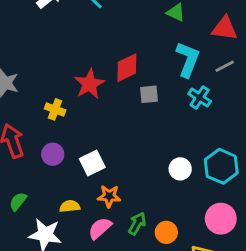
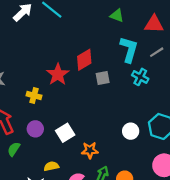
orange star: (109, 196) -> (90, 150), moved
green semicircle: (18, 201) -> (14, 149), moved

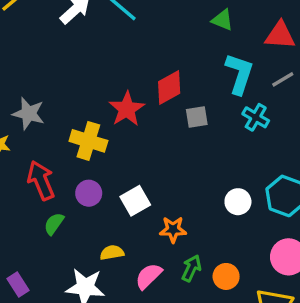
yellow cross: (34, 96) -> (88, 141), size x1.5

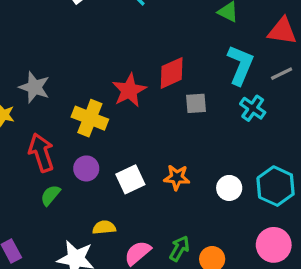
orange star: (173, 229) -> (177, 177), moved

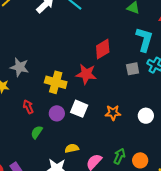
red star: (129, 90) -> (86, 74), moved, turned -30
gray square: (196, 103) -> (133, 69), moved
red arrow: (41, 153) -> (28, 107), size x0.6
white square: (130, 179) -> (79, 109), moved, turned -36

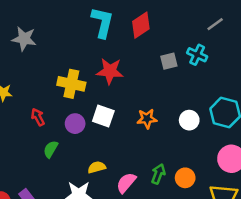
cyan L-shape: (144, 39) -> (102, 22), moved
red diamond: (103, 49) -> (141, 25), moved
gray star: (19, 67) -> (24, 39), moved

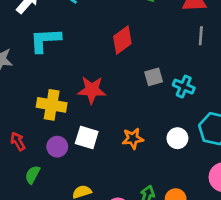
cyan L-shape: (102, 22) -> (45, 40), moved, turned -104
gray line: (215, 24) -> (201, 36), turned -48
cyan cross: (197, 55) -> (184, 87), moved

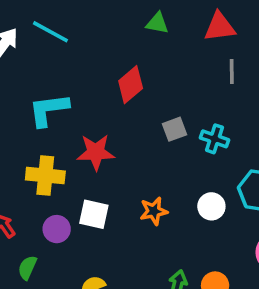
cyan L-shape: (45, 40) -> (49, 110), moved

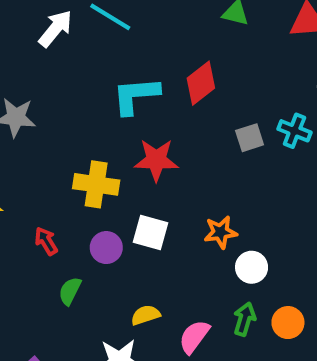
cyan L-shape: (49, 110) -> (136, 95), moved
cyan cross: (214, 139) -> (294, 131), moved
white circle: (211, 206) -> (252, 267), moved

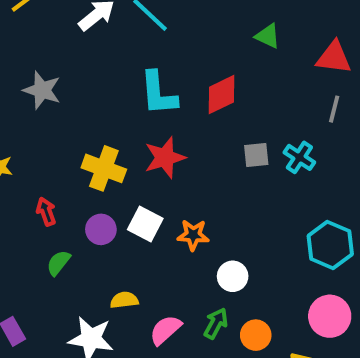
cyan L-shape: (136, 95) -> (158, 93), turned -102
red star: (156, 160) -> (165, 158), turned -30
orange star: (221, 232) -> (193, 235), moved

